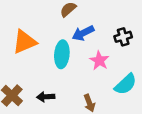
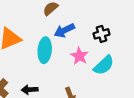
cyan semicircle: (126, 84) -> (104, 65), moved

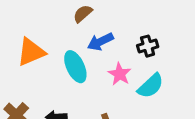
cyan ellipse: (45, 50) -> (75, 67), turned -30

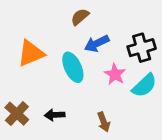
black cross: (148, 46) -> (142, 48), size x1.4

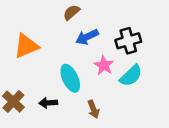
cyan ellipse: (73, 67) -> (70, 78), moved

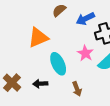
blue arrow: (87, 37) -> (85, 19), moved
orange triangle: (26, 46) -> (38, 38), moved

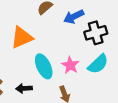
pink star: (85, 53) -> (70, 65), moved

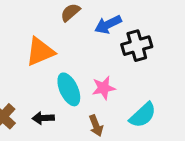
cyan semicircle: (98, 64) -> (143, 115), moved
pink star: (70, 65) -> (104, 88), turned 30

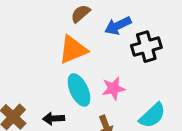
orange triangle: (40, 52) -> (73, 50), moved

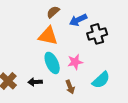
orange triangle: (73, 50) -> (48, 36), turned 35

